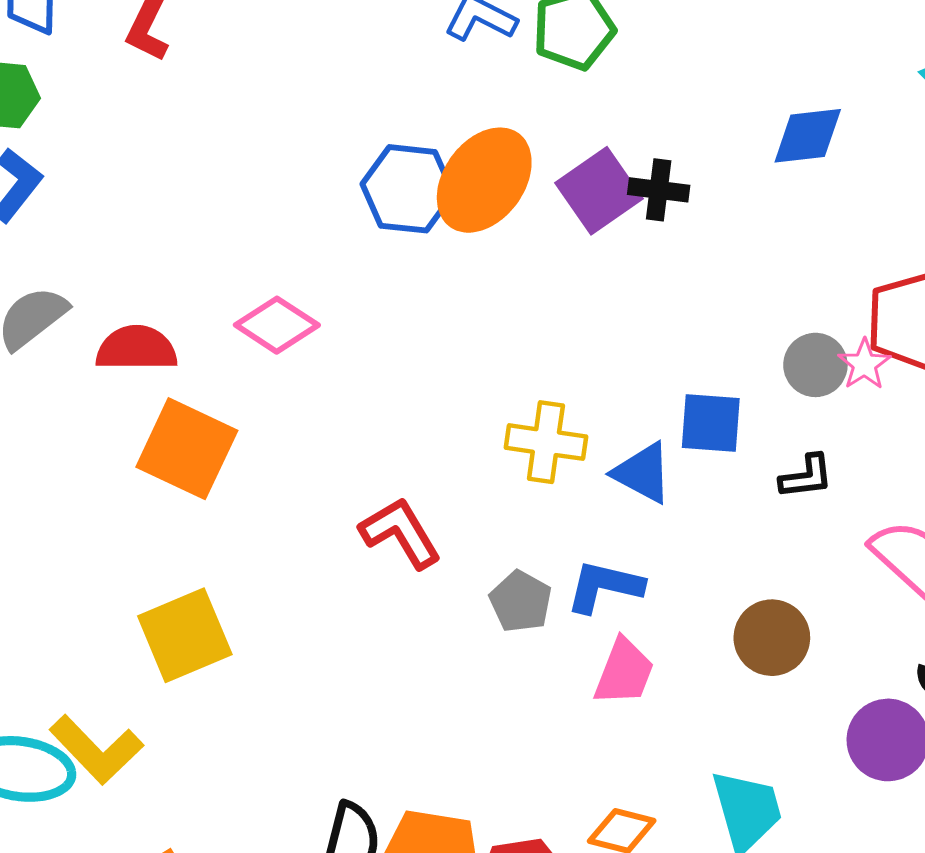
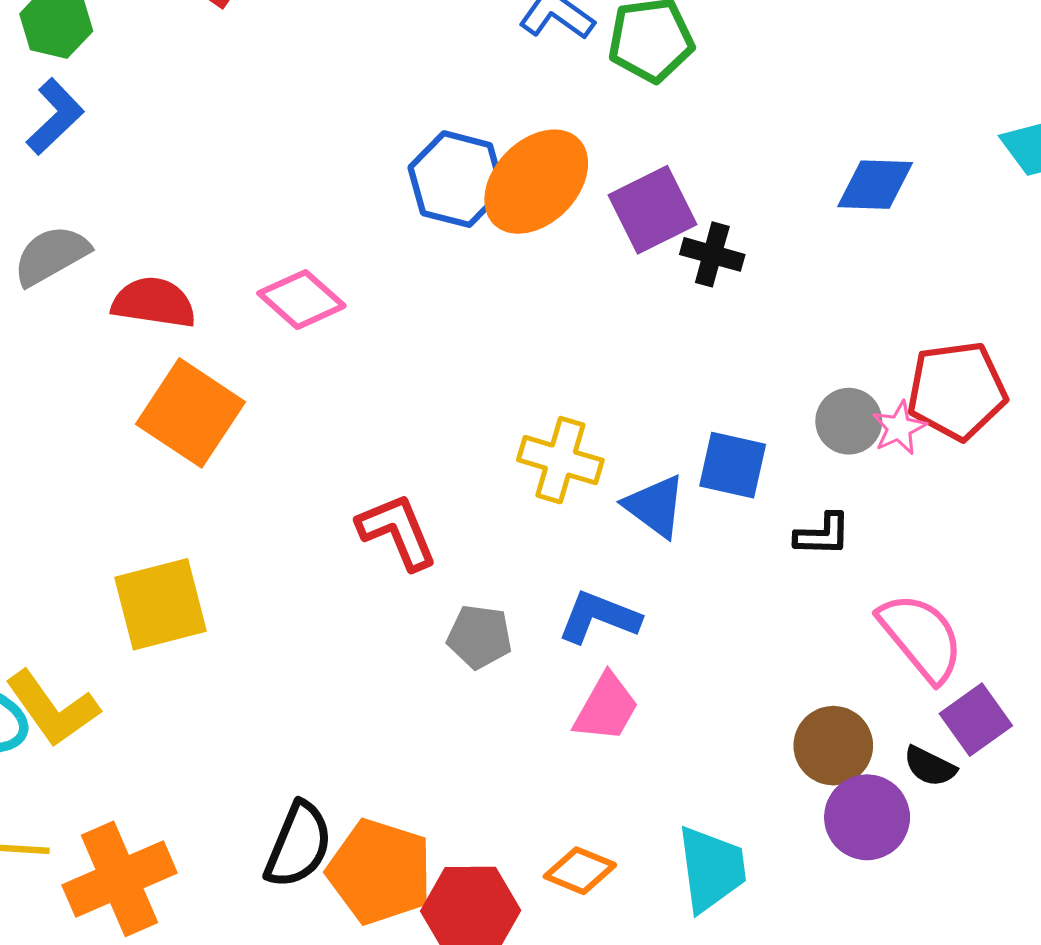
black cross: (659, 190) -> (712, 254), moved
gray pentagon: (521, 601) -> (480, 637), moved, turned -30
brown circle: (772, 638) -> (833, 746), moved

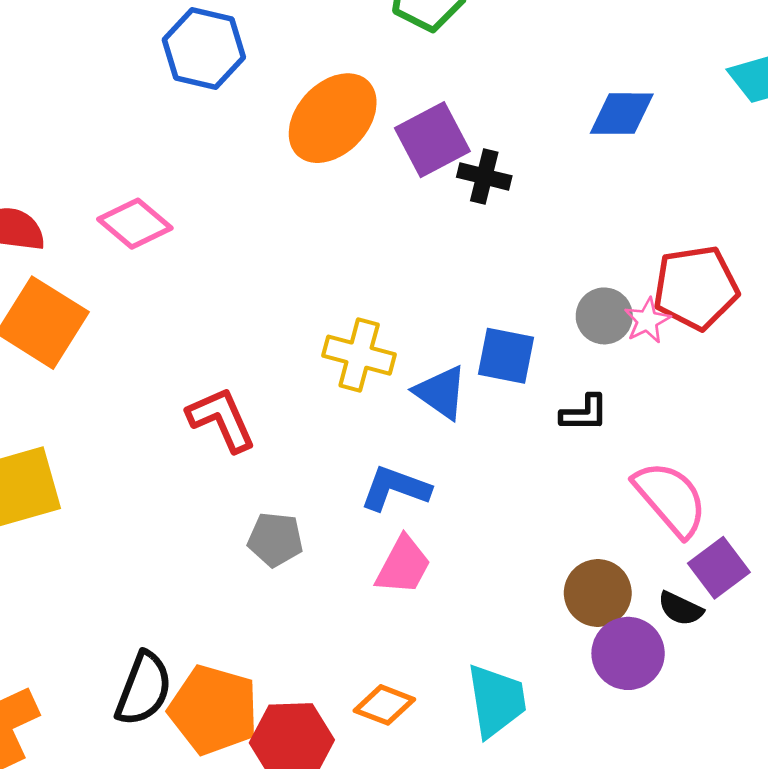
blue hexagon: (457, 179) -> (204, 48), moved
gray pentagon: (480, 637) -> (275, 539), moved

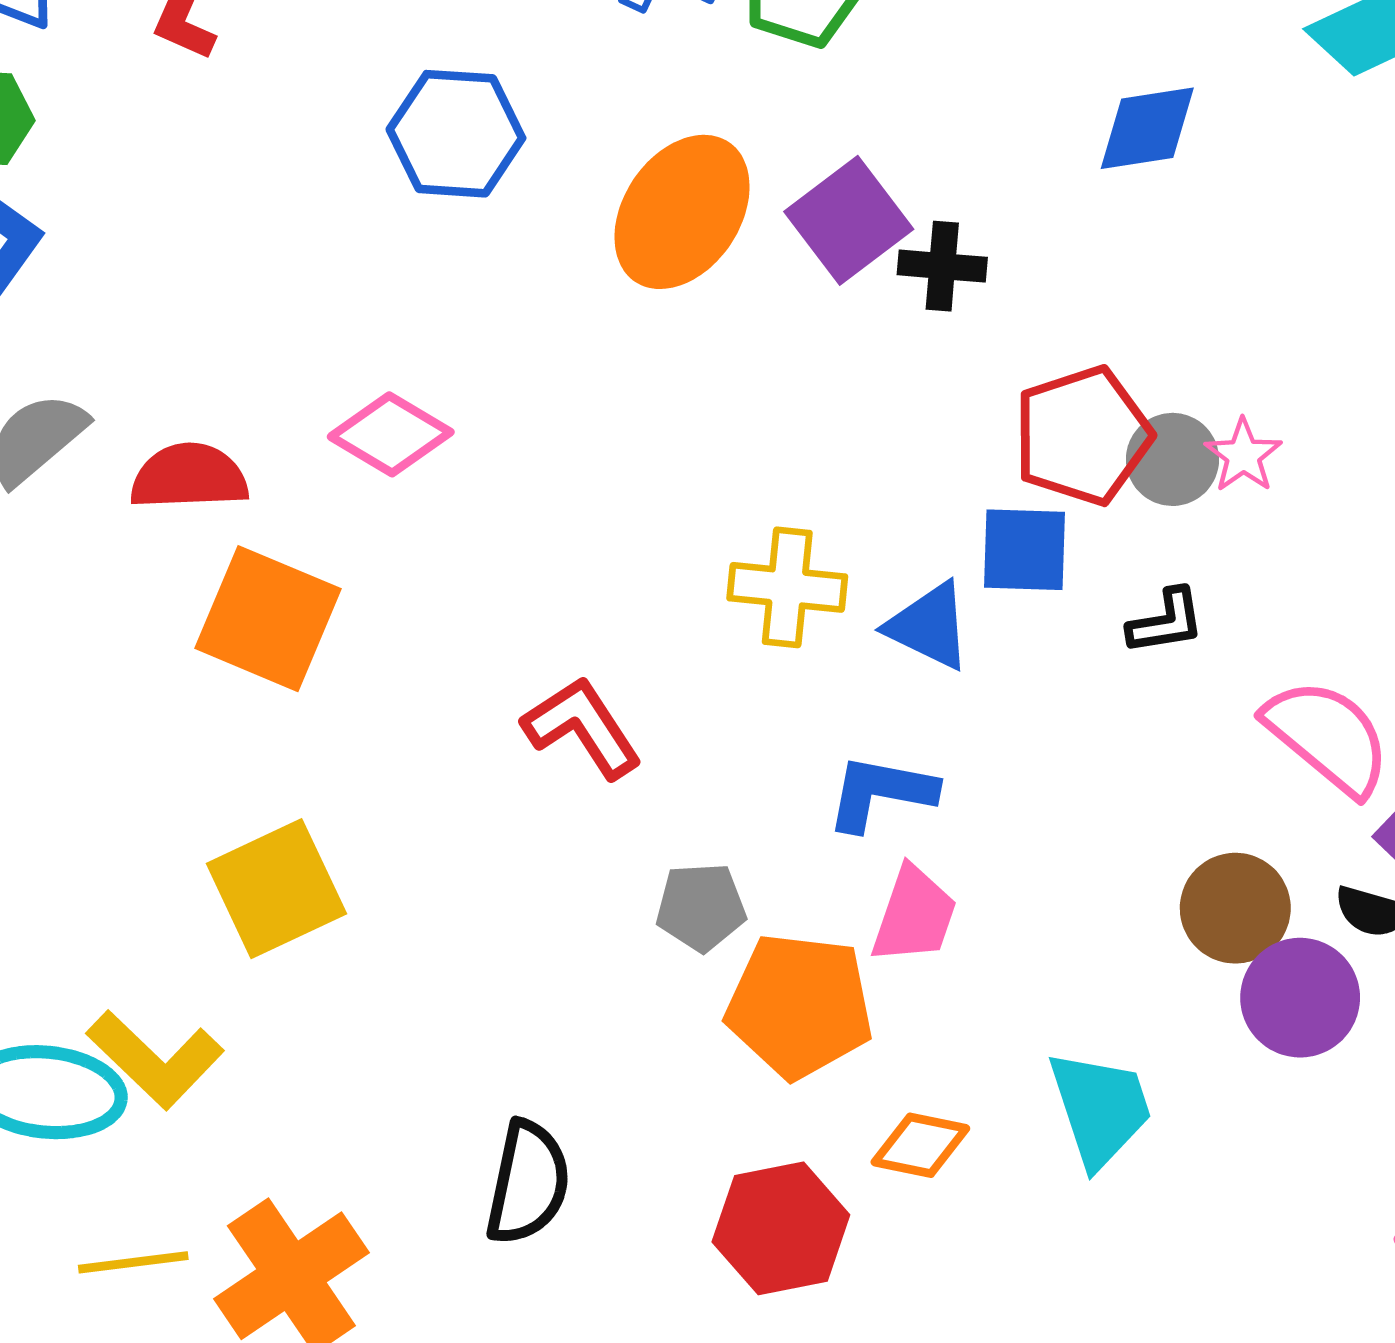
red pentagon: (696, 288) -> (1082, 436), moved
orange pentagon: (214, 710) -> (800, 1006), moved

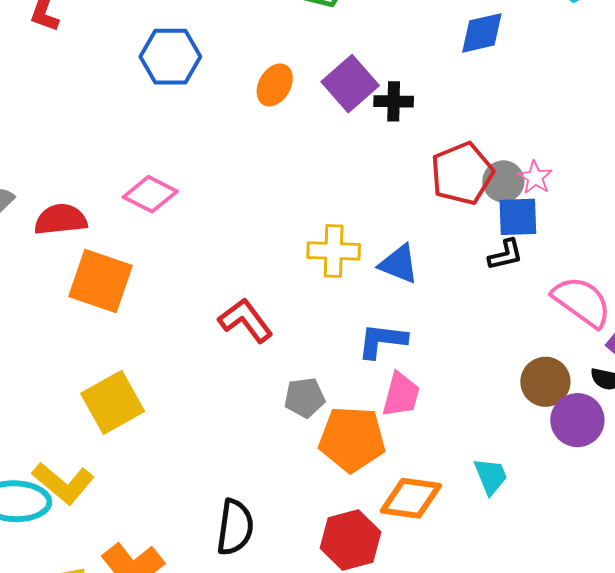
orange ellipse: (682, 212) -> (275, 85), size x0.6
blue square: (1025, 550) -> (518, 217), moved
cyan trapezoid: (1100, 1109) -> (491, 476), size x0.7
orange diamond: (920, 1145) -> (411, 498), size x1.4

